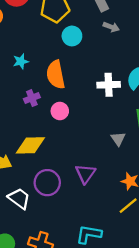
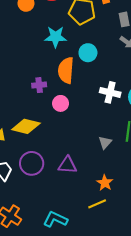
cyan circle: (72, 36) -> (88, 53), moved
cyan star: (21, 61) -> (56, 37), moved, size x1.5
purple triangle: (85, 174) -> (67, 165), turned 42

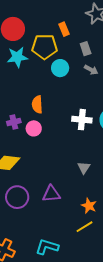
cyan star: (56, 37) -> (17, 57), moved
cyan circle: (88, 53) -> (60, 68), moved
orange semicircle: (66, 70) -> (37, 105), size x0.7
pink circle: (61, 103) -> (34, 128), moved

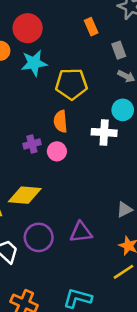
yellow pentagon: (45, 47) -> (71, 84), moved
cyan circle: (60, 68) -> (123, 110), moved
white cross: (82, 120) -> (104, 132), moved
gray triangle: (84, 168) -> (124, 210), moved, turned 32

